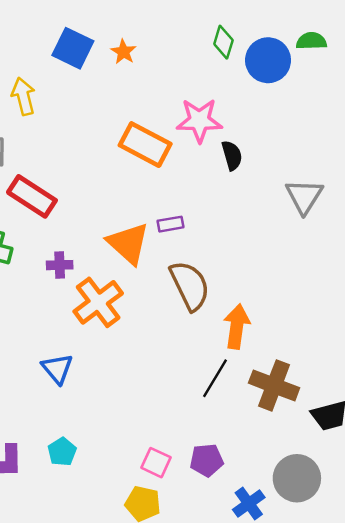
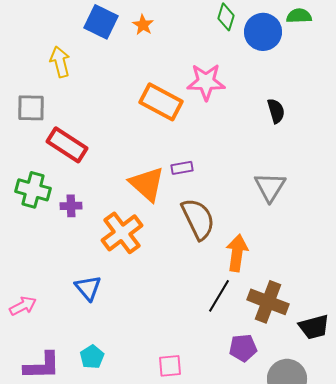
black semicircle: (232, 155) -> (276, 111), moved
gray triangle: (304, 196) -> (270, 187), moved
purple cross: (60, 265) -> (71, 206), moved
purple pentagon: (207, 460) -> (243, 348), moved
pink square: (156, 463) -> (170, 366), turned -30

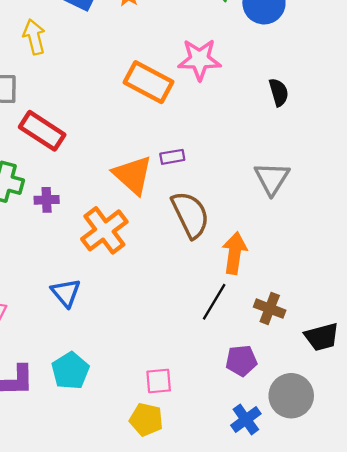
brown cross: (268, 302) -> (270, 309), size x0.7
cyan pentagon: (92, 357) -> (70, 371), size x1.4

